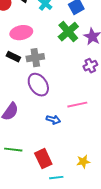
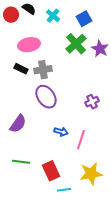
purple cross: (90, 66) -> (92, 102), moved
pink line: (77, 105) -> (81, 140), moved, turned -60
yellow star: (83, 162) -> (91, 174), size x1.6

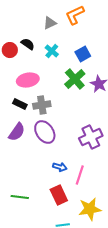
purple cross: (92, 102) -> (91, 137), size x1.6
purple semicircle: (18, 124) -> (17, 132), moved
red rectangle: (51, 171) -> (59, 195), moved

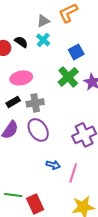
cyan cross: (52, 51) -> (43, 40), moved
black rectangle: (20, 104) -> (13, 102), turned -56
red rectangle: (59, 195) -> (35, 204), moved

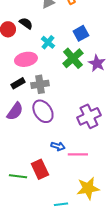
cyan cross: (43, 40) -> (48, 42), moved
pink line: (73, 173) -> (78, 154), turned 72
red rectangle: (35, 204) -> (40, 169), moved

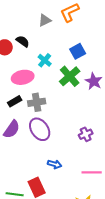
purple cross: (89, 116) -> (86, 134), size x0.6
pink line: (78, 154) -> (92, 172), moved

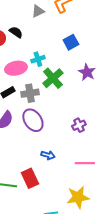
cyan cross: (45, 60) -> (38, 59), moved, turned 32
green cross: (70, 76) -> (53, 78), moved

